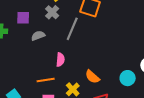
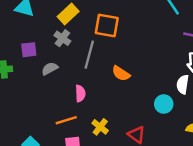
orange semicircle: (92, 77) -> (121, 73), moved

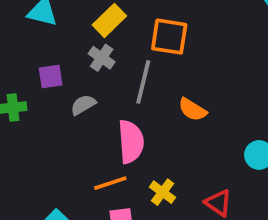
pink semicircle: (80, 93) -> (131, 142), size x1.6

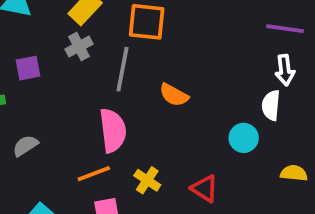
gray cross: (102, 58) -> (79, 47), turned 30
gray semicircle: (83, 105) -> (25, 146), moved

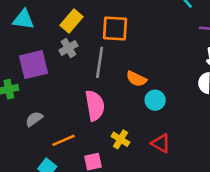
purple square: (28, 68) -> (33, 65), size x1.6
cyan circle: (244, 138) -> (155, 100), moved
orange line: (94, 174) -> (64, 140), moved

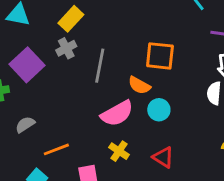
orange square: (115, 28) -> (160, 56), moved
purple square: (33, 65) -> (27, 65), turned -32
pink semicircle: (95, 106) -> (117, 113), moved, turned 68

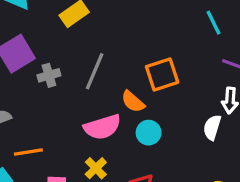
gray cross: (66, 48) -> (49, 75), moved
orange square: (160, 56) -> (162, 74), turned -36

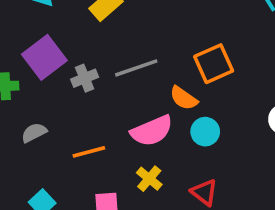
gray line: (95, 71) -> (136, 68), turned 54
orange line: (28, 152) -> (89, 152), moved

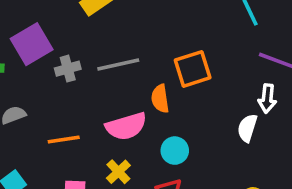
orange semicircle: (184, 98) -> (160, 99), turned 40
cyan circle: (205, 132) -> (175, 151), moved

